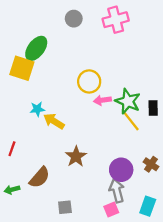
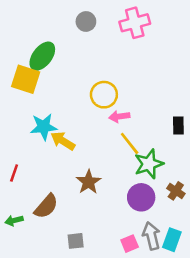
green star: (128, 101) -> (149, 164), moved, turned 30
cyan star: (37, 109) -> (44, 127), size x1.5
yellow line: (131, 121) -> (130, 143), moved
gray arrow: (117, 191) -> (151, 236), moved

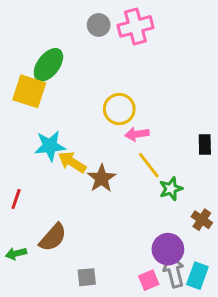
pink cross: (135, 23) -> (135, 26), moved
green star: (149, 164) -> (171, 189), size x0.7
brown star: (89, 182) -> (102, 178), moved
purple circle: (141, 197) -> (168, 249), moved

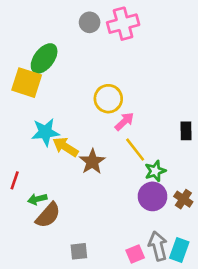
pink arrow: (137, 134) -> (124, 121), turned 145
purple circle: (168, 249) -> (152, 196), moved
green arrow: (16, 254) -> (37, 199), moved

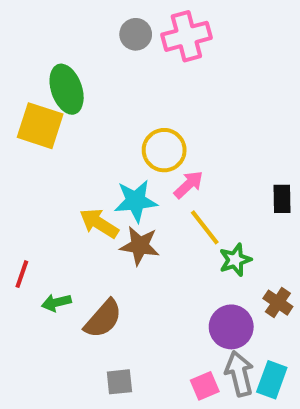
green ellipse: (44, 58) -> (67, 89), turned -56
cyan star: (45, 132) -> (136, 201), moved
brown star: (92, 162) -> (140, 246), turned -30
purple circle: (152, 196) -> (231, 327), moved
brown semicircle: (48, 215) -> (103, 319), moved

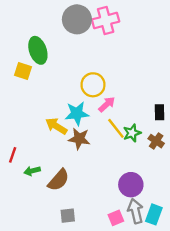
gray circle: (136, 34) -> (77, 19), size x1.6
yellow square: (40, 126) -> (23, 71), size x0.7
green star: (235, 260) -> (132, 133), moved
brown cross: (278, 303) -> (156, 141), moved

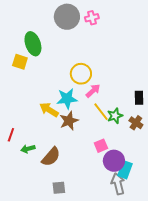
pink cross: (106, 21) -> (92, 18), size x0.6
brown star: (79, 139) -> (69, 121), turned -30
cyan rectangle: (154, 214) -> (125, 170), moved
pink square: (116, 218) -> (101, 146), moved

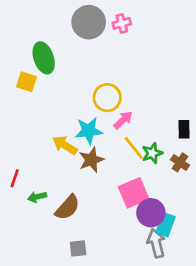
pink square: (101, 146) -> (134, 193), size x1.6

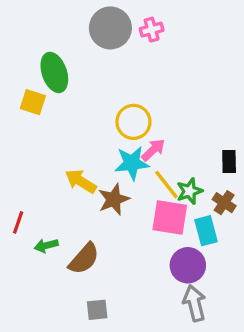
cyan star: (89, 131) -> (132, 163), moved
pink square: (134, 193) -> (170, 217), moved, turned 32
cyan rectangle: (165, 225) -> (206, 231), moved, turned -35

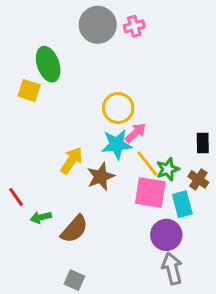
yellow arrow: (81, 181) -> (71, 160), turned 92
red line: (18, 222) -> (16, 197), turned -54
gray square: (97, 310) -> (74, 280), moved, turned 30

